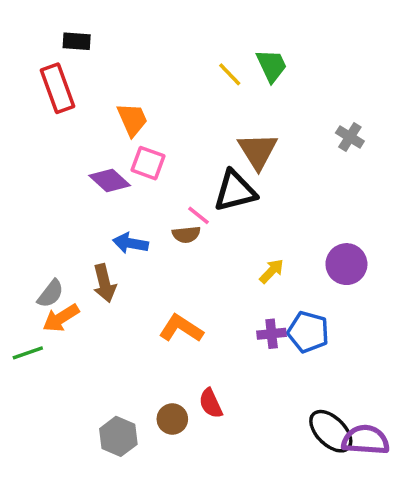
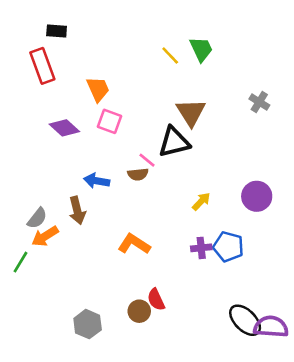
purple diamond: (110, 181) -> (64, 128), moved
green line: (28, 353) -> (20, 262), turned -40
brown circle: (172, 419) -> (139, 311), moved

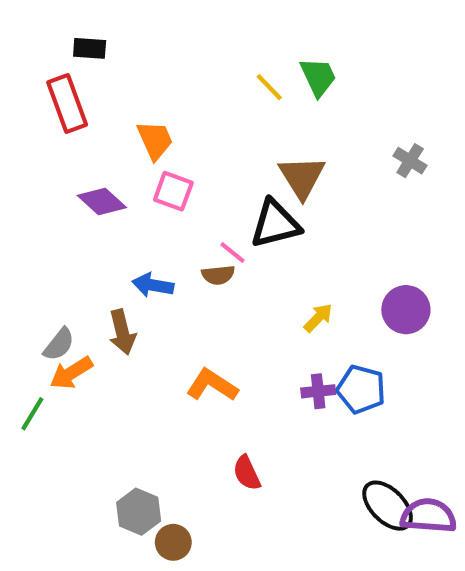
brown circle: (139, 311) -> (173, 542), moved

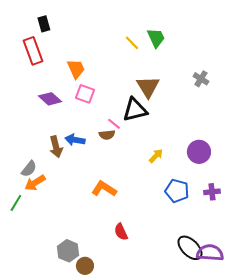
black rectangle: (90, 48) -> (44, 24), turned 70
brown arrow: (122, 332) -> (56, 147), moved
purple cross: (318, 391) -> (212, 192), moved

